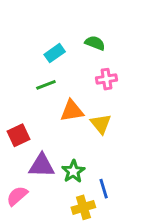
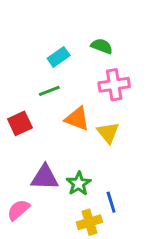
pink cross: (107, 79) -> (114, 85), size x1.4
orange triangle: (72, 111) -> (77, 119), turned 30
red square: (19, 135) -> (20, 123), moved

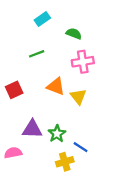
cyan rectangle: (59, 57) -> (42, 19), moved
green line: (49, 91) -> (37, 54), moved
blue line: (111, 202) -> (81, 147), turned -40
pink semicircle: (18, 210) -> (13, 153), turned 30

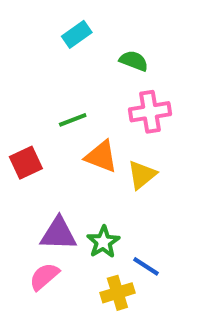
green line: (37, 54) -> (73, 120), moved
yellow triangle: (78, 97) -> (142, 175), turned 30
pink semicircle: (13, 153) -> (44, 277), moved, turned -30

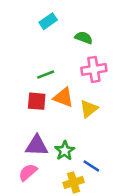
red square: (26, 163) -> (37, 101), moved, turned 30

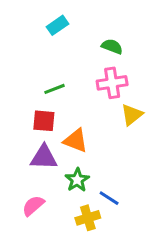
green semicircle: (84, 38) -> (112, 46), moved
orange triangle: (63, 97) -> (76, 141), moved
yellow triangle: (89, 109) -> (132, 115), moved
purple triangle: (37, 146) -> (44, 157), moved

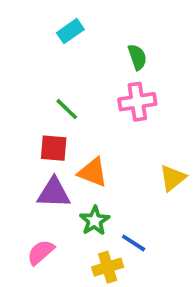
green semicircle: (112, 46) -> (137, 57), turned 50
green line: (54, 89) -> (67, 109), turned 65
yellow triangle: (132, 115) -> (173, 178), moved

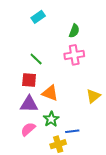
green semicircle: (137, 57) -> (74, 31), turned 40
blue line: (134, 243) -> (72, 131), turned -40
pink semicircle: (41, 252) -> (28, 129), moved

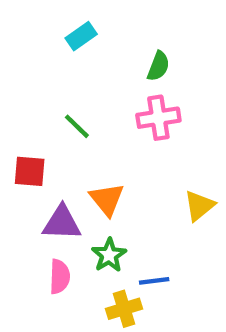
red square: (29, 80) -> (30, 171), moved
orange triangle: (50, 93) -> (107, 199), turned 30
pink semicircle: (28, 129) -> (60, 277), turned 133

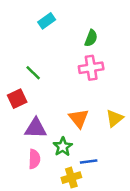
green line: (77, 126) -> (33, 73), moved
red square: (30, 171) -> (17, 99), turned -30
orange triangle: (107, 199) -> (79, 118), moved

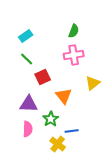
cyan rectangle: (47, 21) -> (26, 36), moved
red square: (17, 99) -> (43, 77), moved
yellow triangle: (115, 118) -> (93, 83), moved
yellow cross: (71, 178) -> (58, 144), turned -35

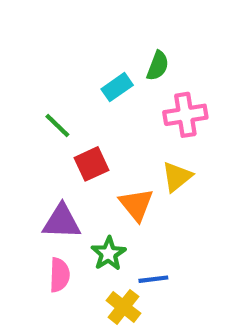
cyan rectangle: (26, 36) -> (117, 87), moved
pink cross: (74, 55) -> (185, 115), moved
yellow triangle: (93, 83) -> (177, 177), moved

